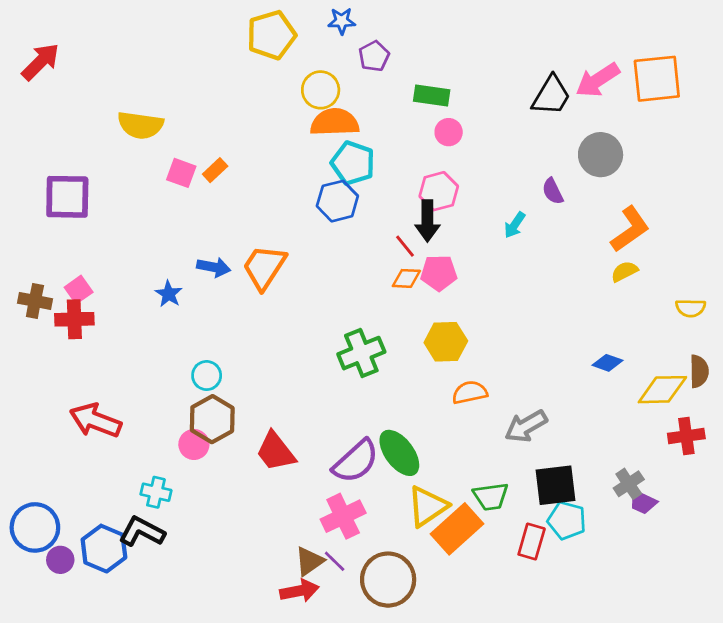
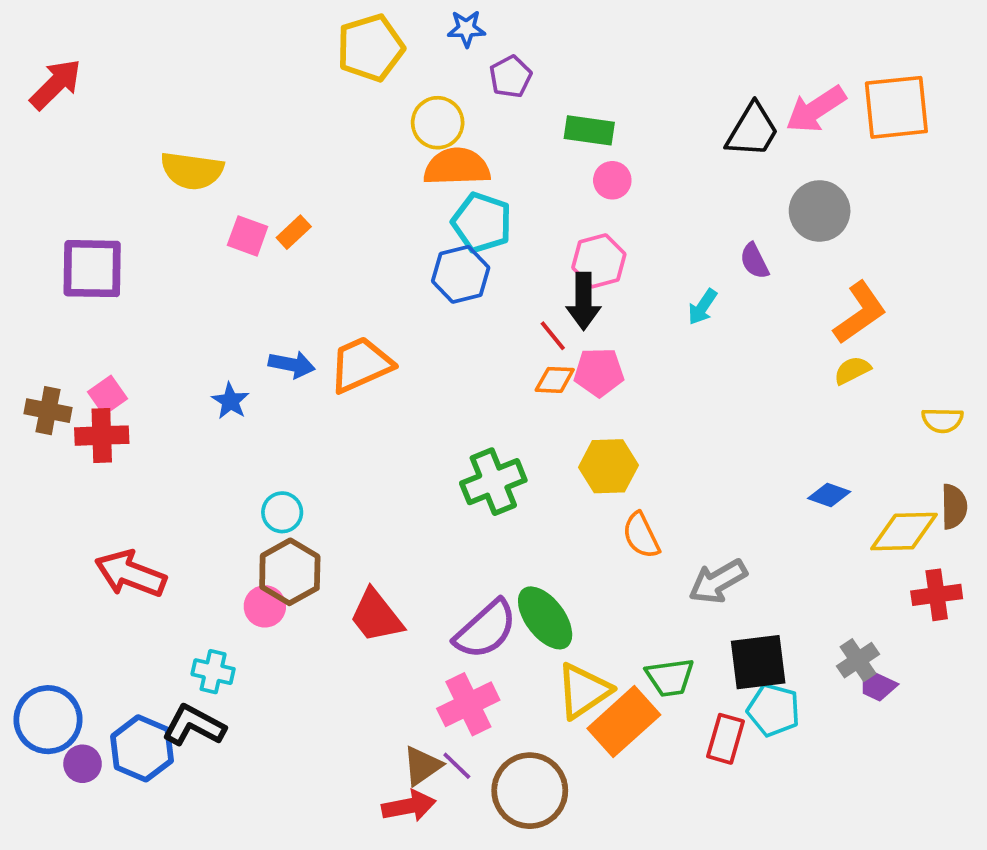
orange trapezoid: (264, 267) -> (361, 365), turned 33
orange semicircle: (470, 392) -> (641, 535), turned -104

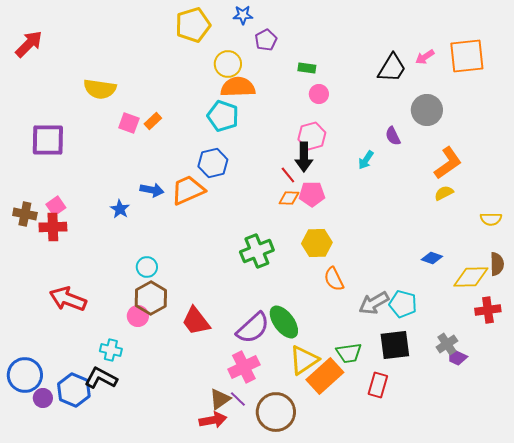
pink arrow: (816, 109) -> (425, 57), size x0.6
green rectangle: (589, 130) -> (307, 68), size x0.7
cyan pentagon: (482, 223) -> (223, 116), moved
blue hexagon: (461, 274) -> (213, 163), moved
cyan pentagon: (774, 710) -> (403, 304), moved

